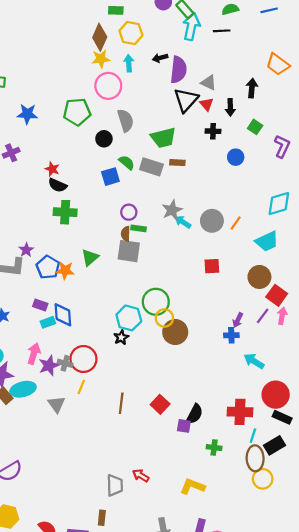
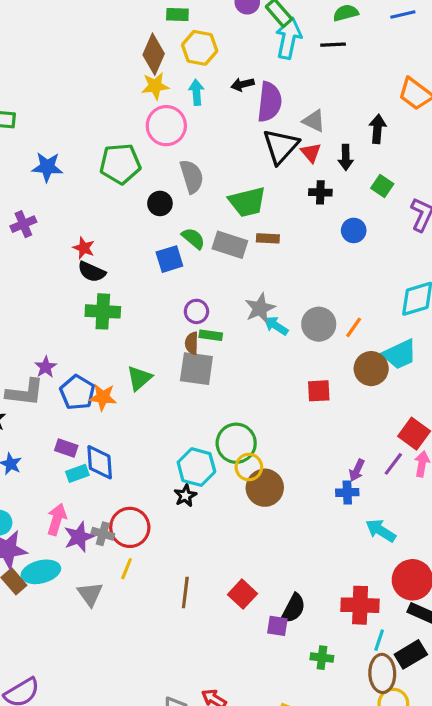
brown circle: (259, 277) -> (371, 369), moved

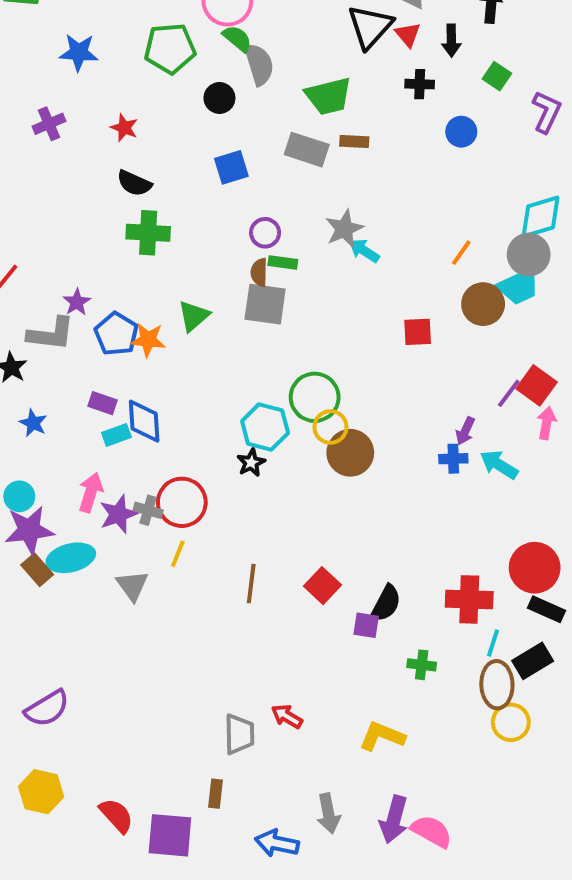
green semicircle: (193, 238) -> (237, 39), moved
red star: (84, 248) -> (124, 128), moved
gray circle: (319, 324) -> (529, 255), moved
purple line: (393, 464) -> (509, 393), moved
cyan arrow: (381, 531) -> (499, 465), moved

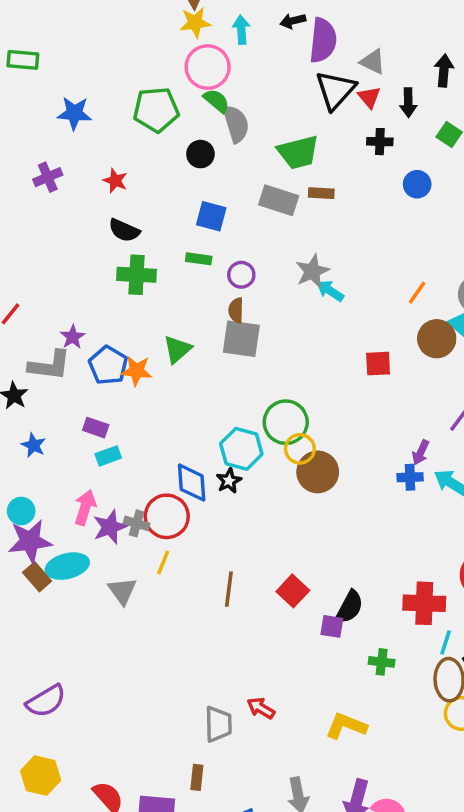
blue square: (231, 167) -> (211, 216), turned 32
green rectangle: (283, 262) -> (199, 259), moved
blue diamond: (144, 421) -> (192, 483), moved

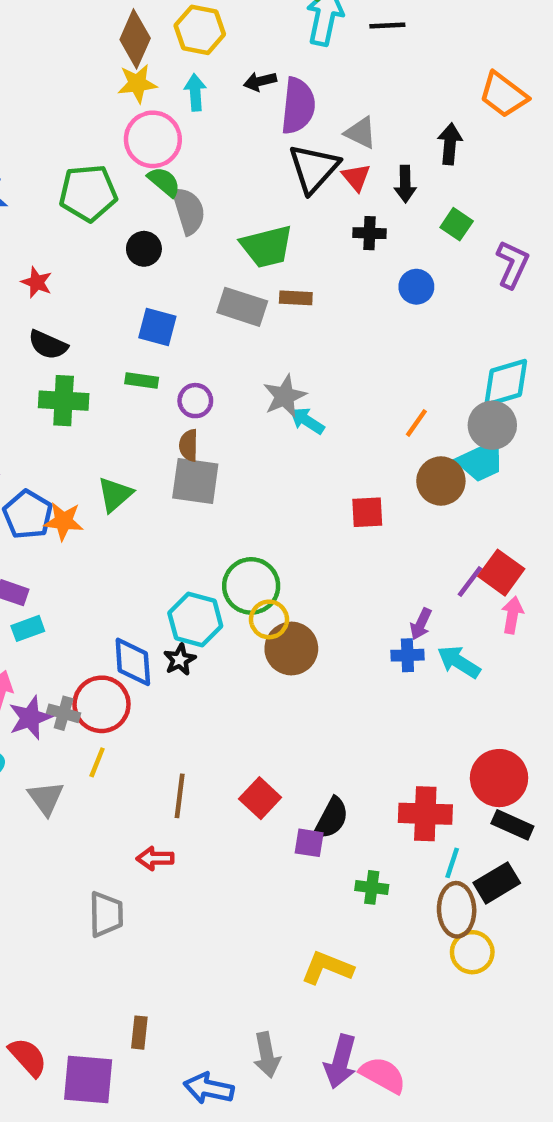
red arrow: (261, 708) -> (155, 858), moved, turned -32
gray trapezoid: (218, 724) -> (106, 914), moved

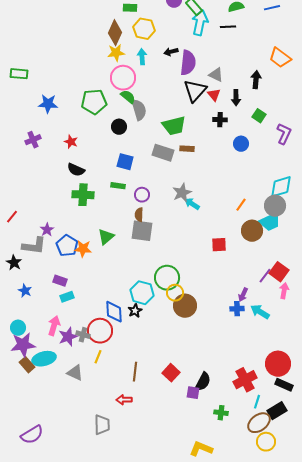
gray triangle: (46, 798) -> (75, 373), turned -30
red cross: (425, 814) -> (245, 380), turned -30
brown ellipse: (457, 910) -> (259, 423), turned 55

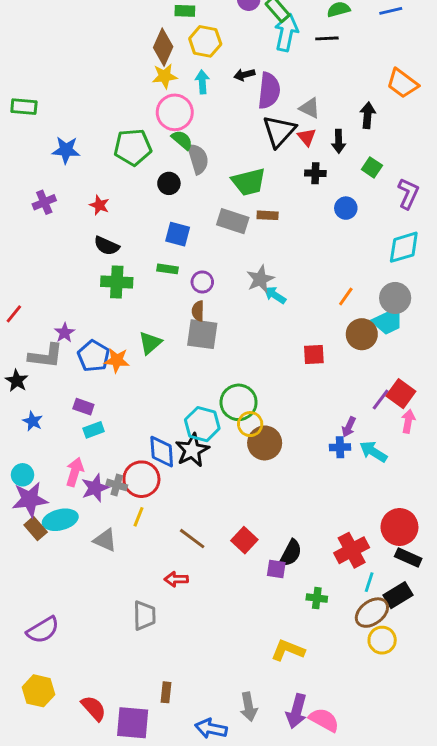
cyan diamond: (281, 187) -> (404, 247), moved
black star: (135, 311) -> (192, 450), size x1.6
brown line: (135, 372) -> (192, 539), turned -60

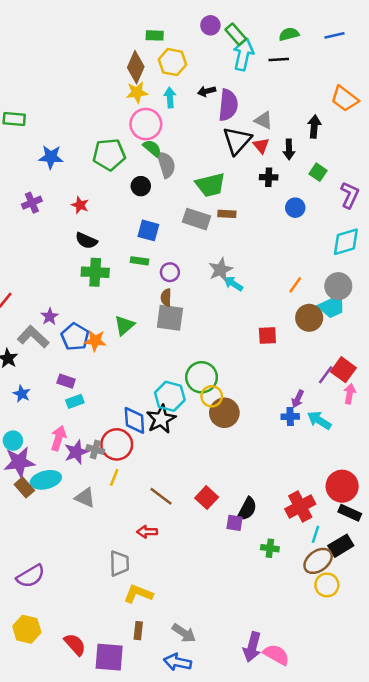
gray L-shape: (46, 356) -> (33, 337), turned -144
yellow L-shape: (288, 650) -> (138, 594), moved
gray arrow: (249, 707) -> (184, 633), moved, turned -45

